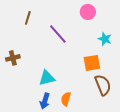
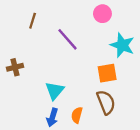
cyan star: (105, 39) -> (122, 45), size x1.5
cyan triangle: (47, 78) -> (55, 91), turned -36
brown semicircle: (103, 85) -> (106, 102), moved

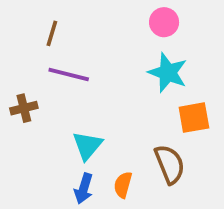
purple line: (67, 39) -> (69, 75), moved, turned -35
cyan star: (122, 45) -> (168, 73), moved
orange square: (107, 73) -> (194, 118), moved

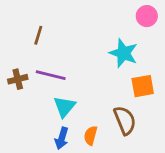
pink circle: (164, 22) -> (147, 16), moved
brown line: (52, 33) -> (38, 35), moved
purple line: (69, 75) -> (51, 75), moved

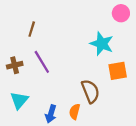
purple line: (51, 75) -> (42, 62), turned 45
cyan triangle: (64, 107) -> (19, 100), moved
brown semicircle: (125, 120) -> (90, 91), moved

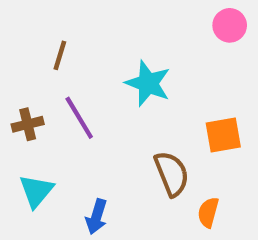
cyan star: (102, 44) -> (148, 83), moved
orange semicircle: (75, 112) -> (208, 212), moved

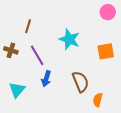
brown cross: (28, 124) -> (11, 50), moved, turned 32
orange square: (223, 135) -> (106, 51), moved
blue arrow: (96, 217) -> (46, 79), moved

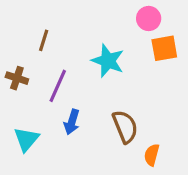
pink circle: (108, 12) -> (149, 18), moved
orange square: (106, 51) -> (164, 48), moved
purple line: (37, 55) -> (58, 86), turned 55

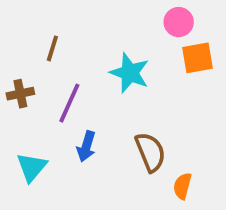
brown cross: (17, 78) -> (20, 94), turned -30

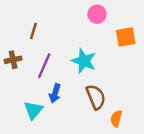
pink circle: (179, 22) -> (97, 14), moved
cyan star: (130, 73) -> (84, 61), moved
cyan triangle: (32, 167) -> (33, 110), moved

